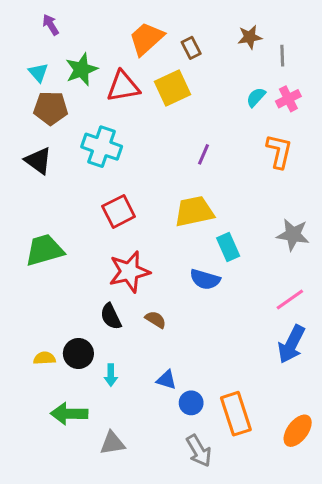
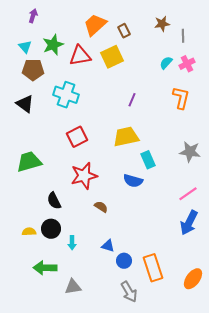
purple arrow: (51, 25) -> (33, 16), turned 48
black semicircle: (111, 316) -> (54, 201), moved

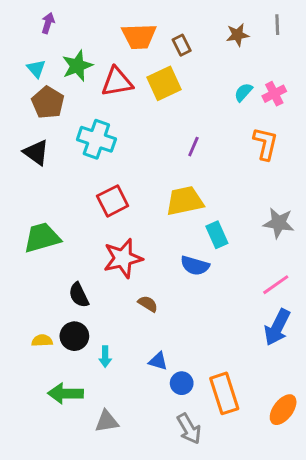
orange trapezoid: (95, 25) -> (139, 36), turned -140
gray line: (183, 36) -> (277, 25), moved
brown pentagon: (33, 70) -> (48, 102), turned 30

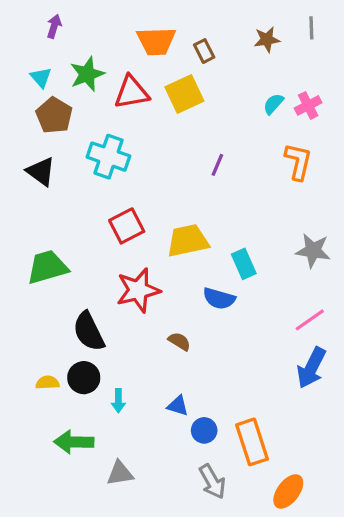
yellow trapezoid: (185, 201) -> (188, 241), moved
black semicircle: (79, 295) -> (89, 331), size x1.4
brown semicircle: (148, 304) -> (179, 341), moved
orange ellipse: (283, 410) -> (288, 491), moved

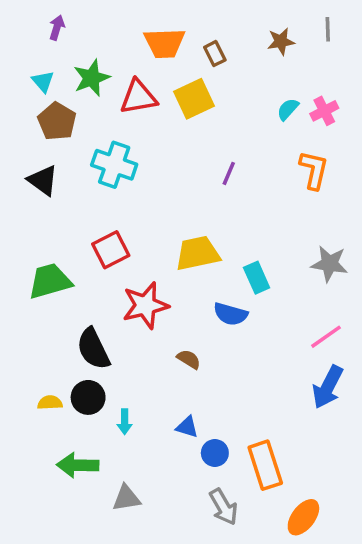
red square: (127, 226) -> (111, 250), moved

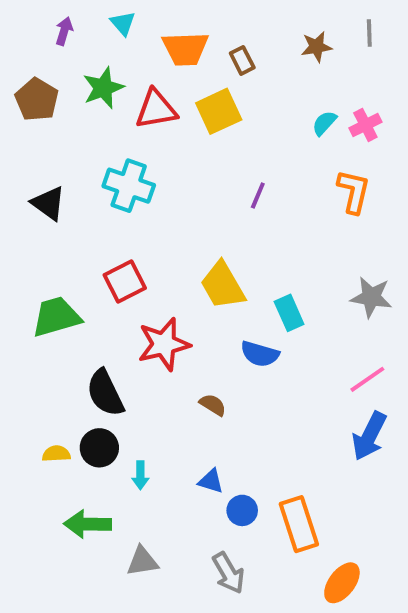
cyan triangle: (43, 81) -> (123, 23), moved
brown pentagon: (57, 121) -> (37, 100), moved
yellow trapezoid: (197, 253) -> (223, 285), turned -108
gray arrow: (224, 507) -> (228, 573), moved

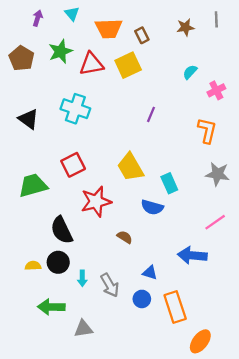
pink cross: (365, 125) -> (216, 90), moved
orange L-shape: (354, 192) -> (207, 130), moved
blue arrow: (369, 436) -> (192, 255), moved, turned 68
blue triangle: (211, 481) -> (150, 273), moved
gray arrow: (228, 573) -> (110, 285), moved

